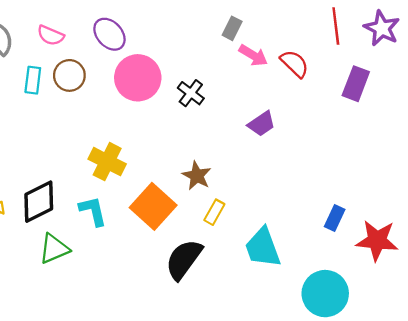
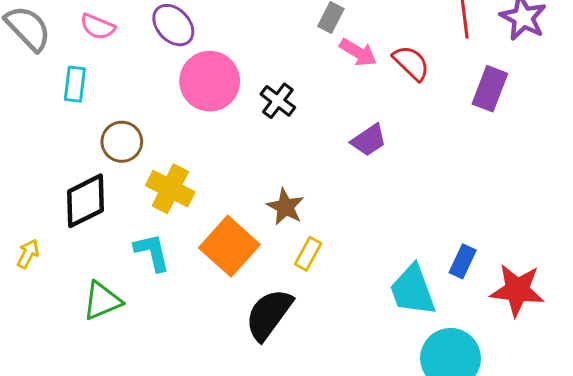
brown circle: (69, 75) -> (122, 142), moved
black diamond: (39, 202) -> (85, 201), moved
cyan trapezoid: (263, 248) -> (413, 290), moved

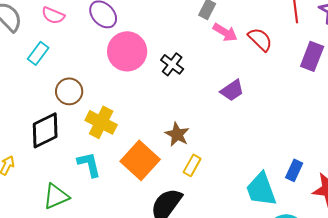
cyan rectangle: (75, 84) -> (38, 53), turned 30

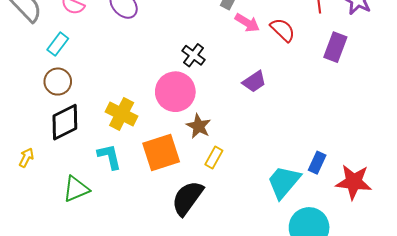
pink circle: (127, 51) -> (175, 92), moved
brown circle: (69, 91) -> (58, 82), moved
orange square: (140, 160) -> (161, 152), turned 30
cyan trapezoid: (261, 189) -> (284, 182), turned 60

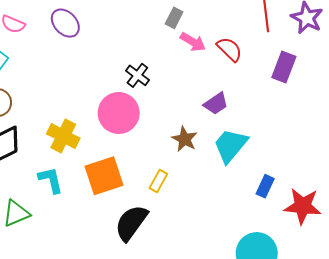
purple trapezoid: (254, 82) -> (216, 104), moved
brown star: (199, 126) -> (185, 139), moved
cyan trapezoid: (284, 182) -> (231, 145), moved

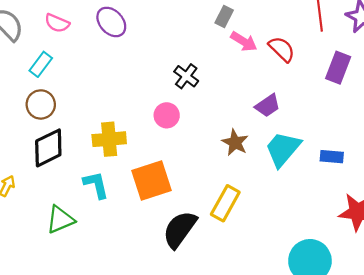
pink circle: (119, 113) -> (167, 115), size x0.6
yellow cross: (63, 136) -> (109, 139), turned -32
yellow rectangle: (158, 181) -> (225, 203), moved, size x1.5
blue rectangle: (265, 186) -> (332, 157), moved, turned 70

